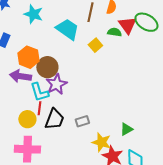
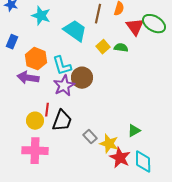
green semicircle: (114, 32) -> (121, 48), moved
brown circle: (47, 67) -> (82, 78), moved
cyan L-shape: (39, 92) -> (62, 66), moved
gray rectangle: (82, 121) -> (90, 137), moved, turned 64

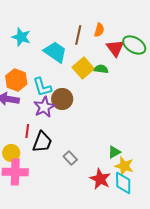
yellow square: (103, 47) -> (83, 68), size x1.5
yellow circle: (35, 121) -> (11, 153), moved
yellow star: (109, 144) -> (124, 166), moved

